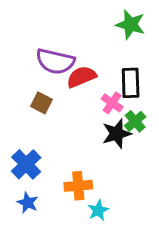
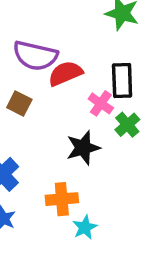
black star: (117, 134) -> (83, 148), moved

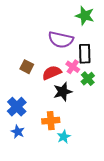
purple semicircle: (35, 56) -> (61, 40), moved
red semicircle: (65, 73) -> (52, 73), moved

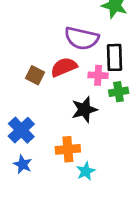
pink cross: (73, 67) -> (98, 75), turned -32
red semicircle: (52, 73) -> (64, 67), moved
green cross: (88, 79) -> (119, 92), turned 32

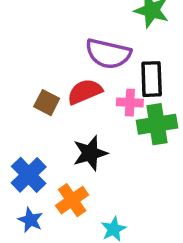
green cross: (119, 92) -> (157, 124), size x1.5
black star: (84, 110) -> (90, 153), moved
orange cross: (68, 149) -> (72, 200), moved, turned -30

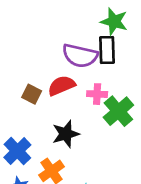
black rectangle: (152, 79) -> (107, 50), moved
green cross: (157, 124) -> (118, 111), turned -32

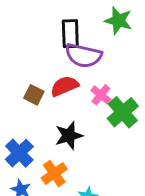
black rectangle: (107, 50) -> (70, 34), moved
pink cross: (97, 94) -> (101, 95), turned 36

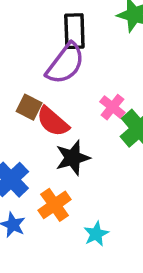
purple semicircle: (83, 56) -> (65, 64), moved, turned -66
red semicircle: (64, 86) -> (53, 122), moved, turned -116

